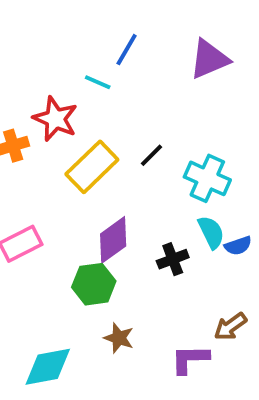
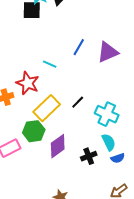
blue line: (127, 50) -> (79, 47), moved
blue semicircle: (238, 246) -> (118, 158), moved
green hexagon: (94, 284) -> (34, 131), moved

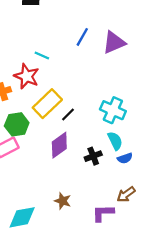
cyan line: (50, 64) -> (42, 56), moved
black line: (78, 102) -> (68, 115), moved
green hexagon: (34, 131) -> (17, 124), moved

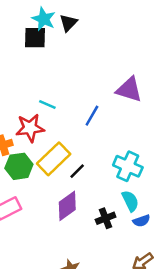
blue line: (82, 37) -> (92, 116), moved
purple triangle: (114, 42) -> (129, 90), turned 40
red star: (27, 76) -> (30, 128), turned -30
green hexagon: (17, 124) -> (19, 166), moved

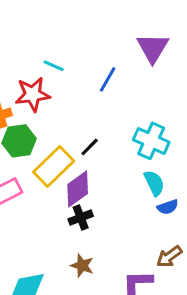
purple triangle: (129, 90) -> (153, 48), turned 44
yellow rectangle: (54, 159) -> (54, 166), moved
black cross: (106, 218) -> (81, 218), moved

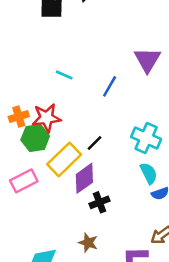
red star: (33, 94) -> (47, 118), moved
black cross: (81, 218) -> (99, 202), moved

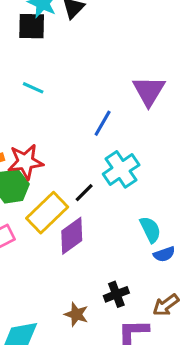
cyan line: (64, 75) -> (33, 88), moved
cyan cross: (146, 138) -> (121, 169), moved, turned 32
black cross: (99, 202) -> (116, 294), moved

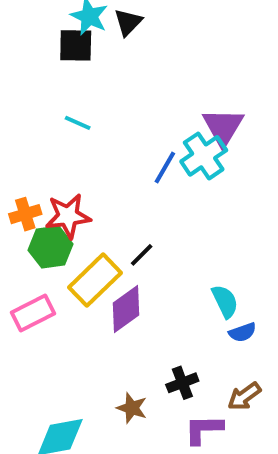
cyan cross: (121, 169) -> (204, 156), moved

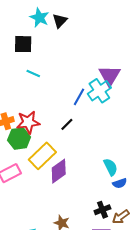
black square: (76, 45) -> (23, 44), moved
black line: (142, 255) -> (67, 124), moved
black cross: (182, 383) -> (102, 210), moved

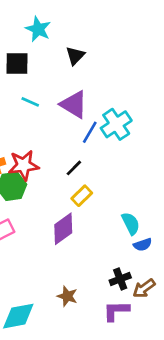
black triangle: (60, 21) -> (75, 56), moved
purple triangle: (110, 76) -> (74, 104), moved, turned -30
yellow rectangle: (42, 156) -> (82, 196), moved, size x0.6

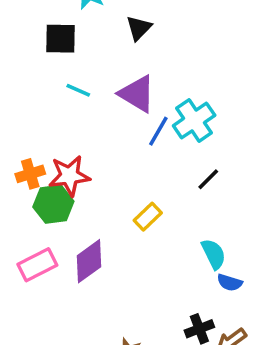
black line: (74, 168) -> (208, 179), moved
purple diamond: (63, 229) -> (89, 261), moved
blue semicircle: (143, 245) -> (230, 282), turned 36

